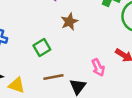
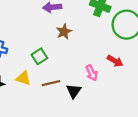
yellow triangle: (17, 85) -> (23, 78), moved

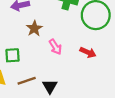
green square: (39, 56) -> (12, 55), turned 35
pink arrow: (92, 73) -> (55, 47), moved

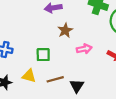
pink arrow: (55, 47) -> (84, 49), turned -72

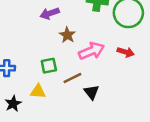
pink arrow: (84, 49) -> (91, 51), size x1.5
brown line: (55, 79) -> (72, 78), moved

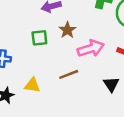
green square: (49, 66) -> (39, 38), moved
black triangle: (91, 92) -> (111, 84), moved

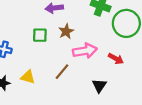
brown line: (69, 74) -> (62, 72), turned -36

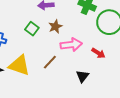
green square: (40, 35) -> (32, 29), turned 32
yellow triangle: (28, 77) -> (19, 65), size x1.6

